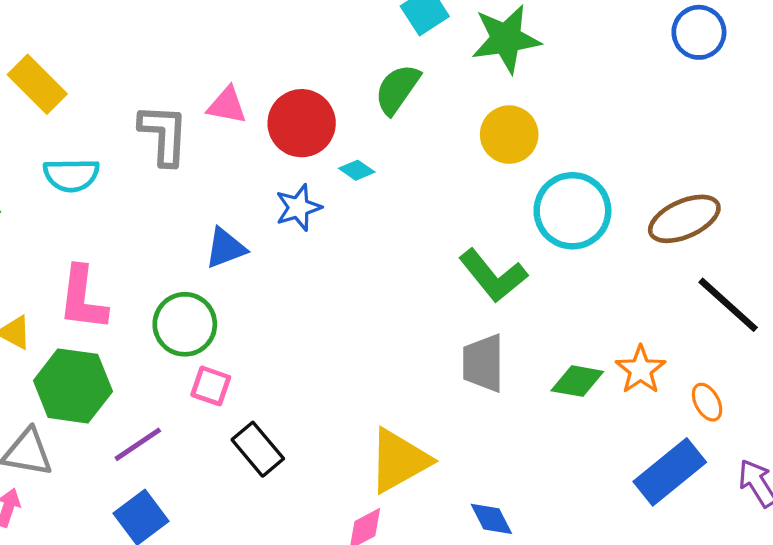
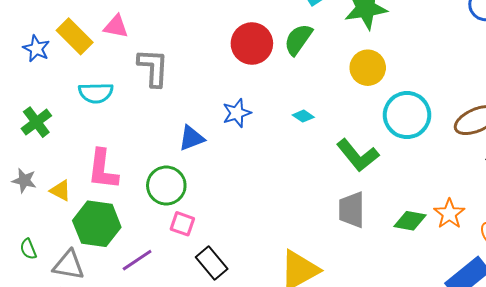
pink triangle: (227, 105) -> (116, 26), moved
red circle: (302, 123) -> (252, 44), moved
cyan diamond: (357, 170) -> (303, 116), moved

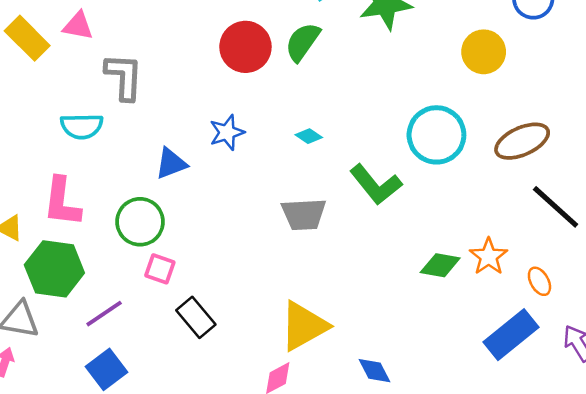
yellow circle: (368, 68) -> (484, 52), moved
cyan semicircle: (96, 93) -> (82, 126), moved
gray trapezoid: (352, 210) -> (304, 214), moved, turned -93

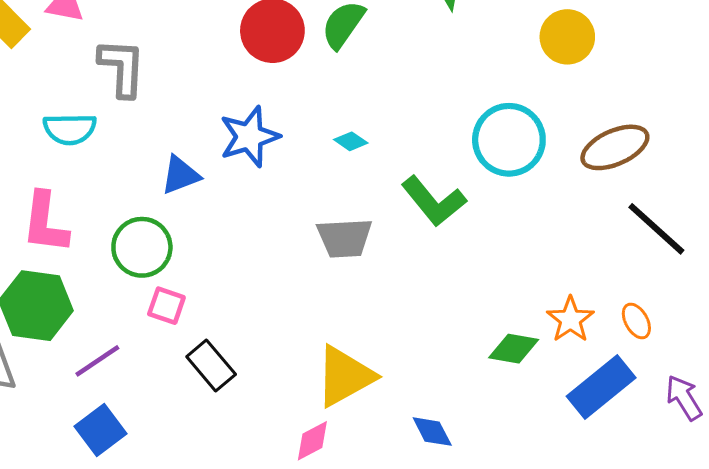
blue star: (227, 132) -> (249, 137), size x1.4
orange star: (489, 256) -> (570, 319), moved
green diamond: (440, 265) -> (514, 349), moved

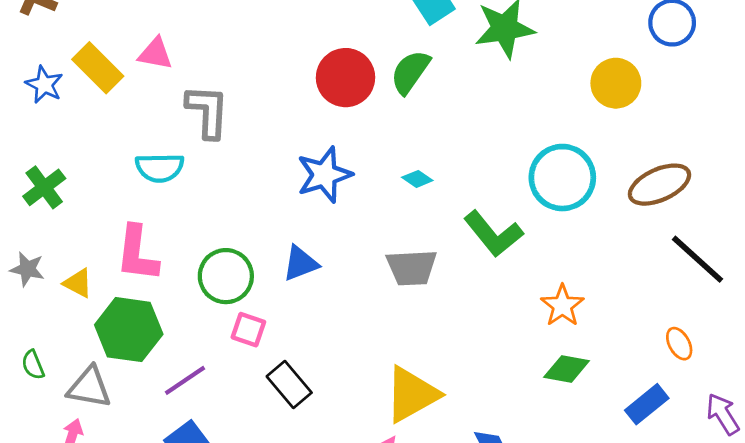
blue triangle: (180, 175) -> (300, 263), moved
orange star: (570, 319) -> (562, 306), moved
blue rectangle: (601, 387) -> (647, 404), size x0.7

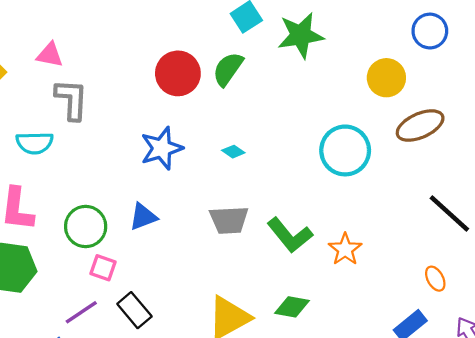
pink triangle: (155, 54) -> (50, 55), moved
brown ellipse: (659, 185) -> (420, 126), moved
green L-shape: (493, 234) -> (290, 235), moved
green diamond: (567, 369) -> (292, 307), moved
purple line: (185, 380) -> (81, 312), moved

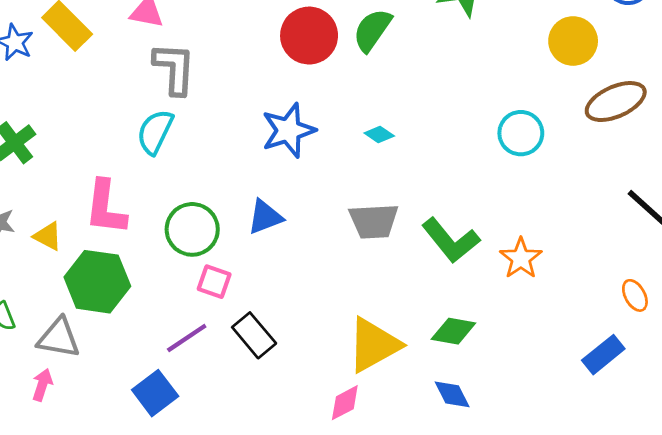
cyan semicircle: (35, 143) -> (155, 132), moved, turned 117
cyan circle: (345, 150) -> (521, 133), size x0.7

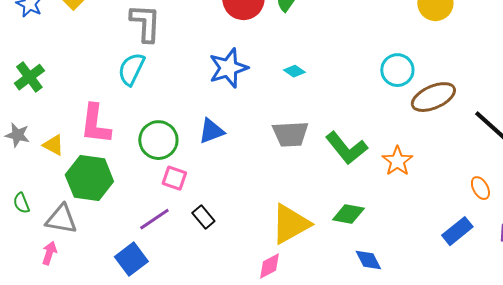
brown ellipse: (616, 102) -> (433, 97), moved
black rectangle: (254, 335) -> (203, 217), size x0.7
blue diamond: (452, 394) -> (368, 260), moved

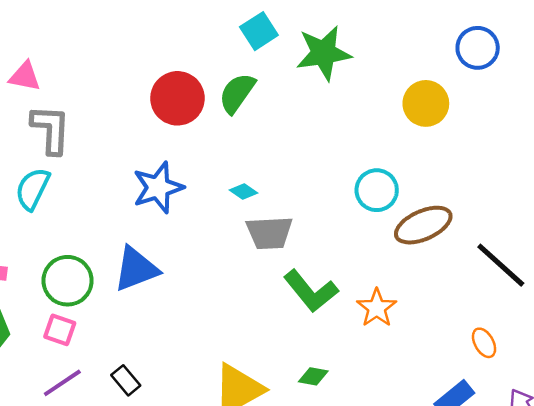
blue triangle: (211, 131) -> (136, 269), size x1.4
gray trapezoid: (290, 134) -> (269, 233), moved
pink square: (174, 178) -> (60, 330), moved
green diamond: (348, 214) -> (313, 376), size x0.7

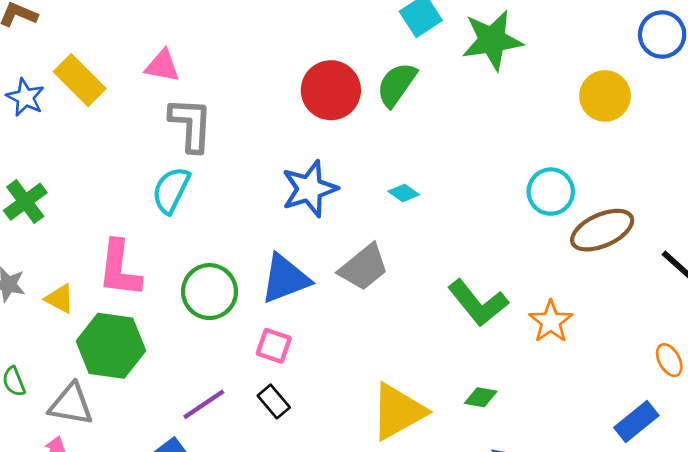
gray trapezoid: (269, 233) -> (364, 267), moved, turned -36
pink square: (60, 330) -> (274, 346), moved

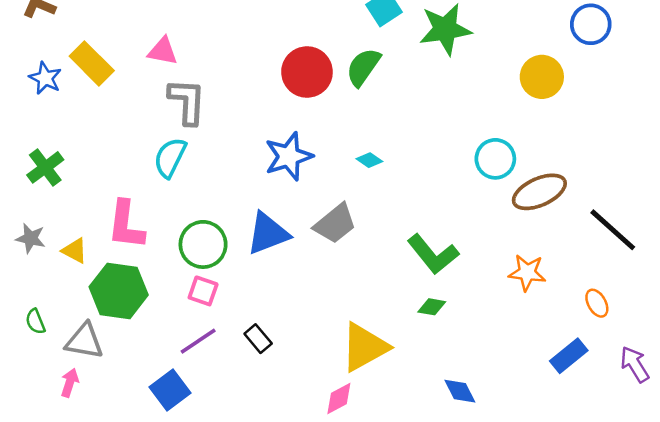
orange star: (551, 322) -> (527, 273), moved, turned -30
pink square: (274, 346) -> (203, 291), moved
green diamond: (481, 397) -> (432, 307), moved

